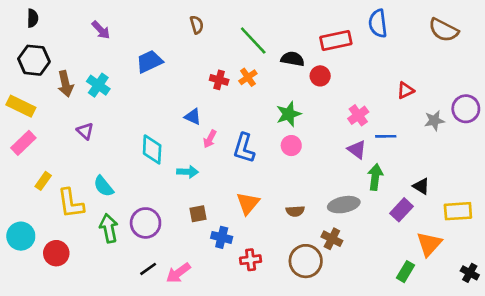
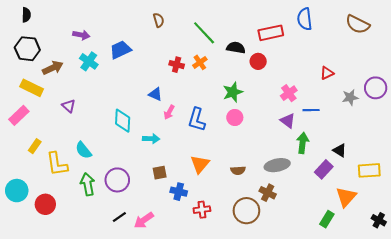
purple arrow: (101, 30) -> (81, 35), moved, turned -35
brown arrow: (65, 84) -> (53, 68), turned -102
cyan cross: (98, 85) -> (89, 61), moved
yellow rectangle: (21, 106) -> (32, 88), moved

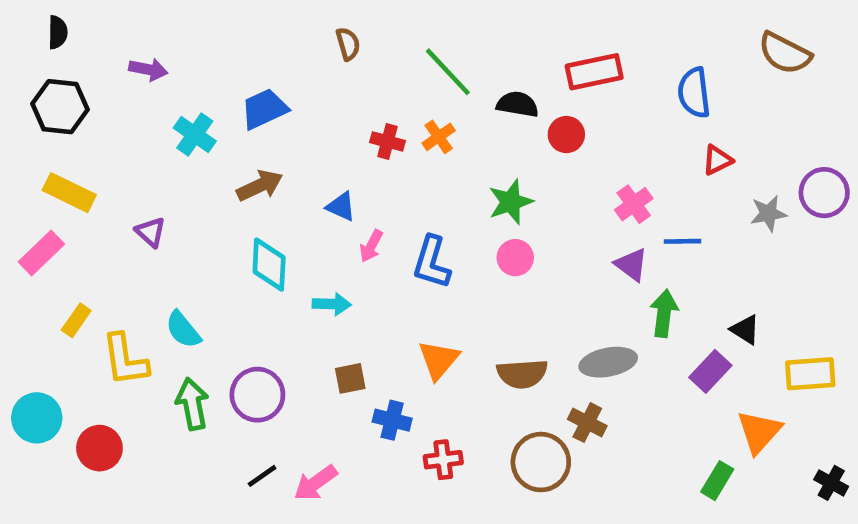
blue semicircle: (305, 19) -> (694, 93), moved
purple arrow: (81, 35) -> (148, 69), moved
brown arrow: (53, 68) -> (260, 186), moved
brown semicircle: (238, 170) -> (522, 374), size x1.5

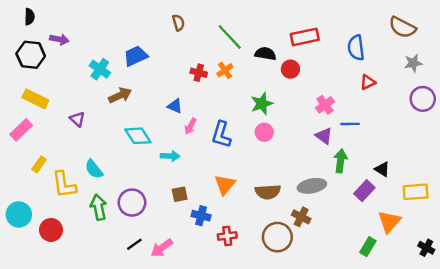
purple arrow: (148, 69) -> (59, 39), moved
brown arrow: (260, 186) -> (120, 95), moved
gray star: (768, 213) -> (413, 63), moved
cyan diamond: (269, 265) -> (138, 136), turned -36

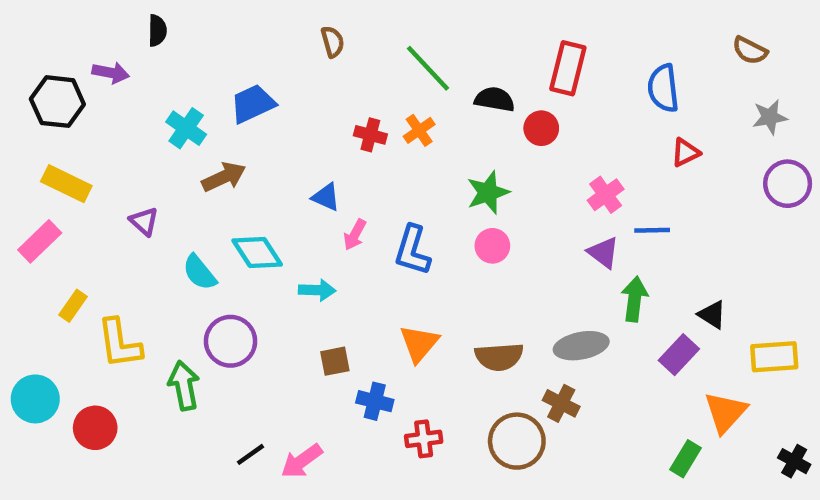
black semicircle: (30, 17) -> (157, 31), moved
brown semicircle: (402, 27) -> (750, 51), size x0.7
red rectangle: (305, 37) -> (568, 68), turned -64
cyan semicircle: (94, 169) -> (199, 272), moved
purple circle: (132, 203) -> (231, 341), moved

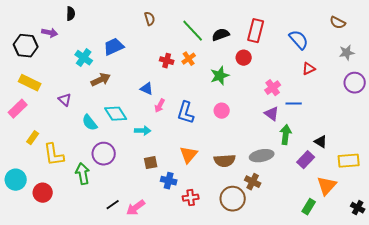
blue semicircle: (663, 88) -> (299, 40), turned 145
black semicircle: (495, 99) -> (221, 35), moved, turned -30
green star: (488, 193) -> (220, 76), moved

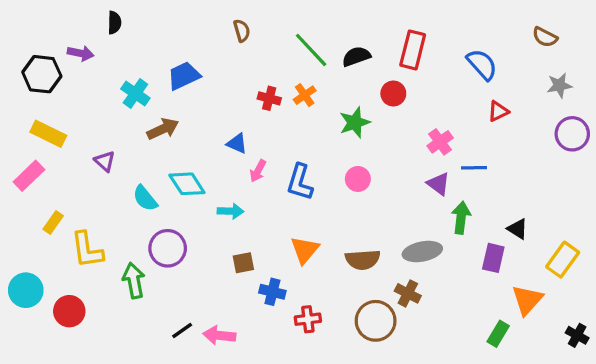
purple rectangle: (306, 160) -> (493, 258), turned -30
yellow rectangle: (349, 161) -> (563, 260), turned -50
pink arrow: (136, 208) -> (219, 335), turned 42

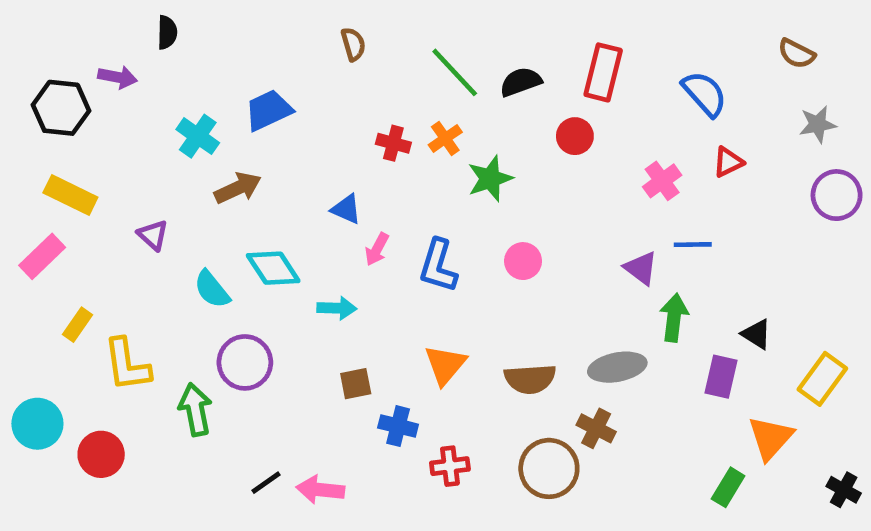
green star: (355, 123) -> (490, 179), moved
pink cross: (440, 142) -> (662, 181), moved

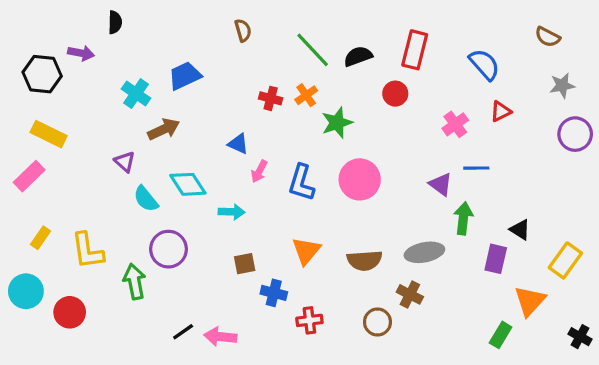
purple triangle: (153, 235) -> (125, 162), moved
pink circle: (523, 261) -> (360, 179), size x1.6
yellow rectangle: (77, 325) -> (40, 238), moved
brown circle: (549, 468) -> (377, 322), size x0.7

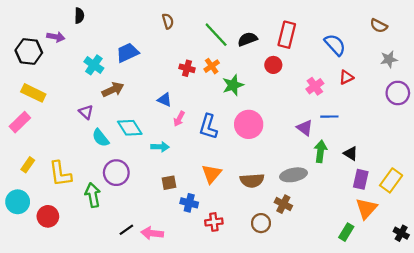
black triangle: (520, 230) -> (351, 154), moved
purple rectangle: (496, 259) -> (361, 179), moved

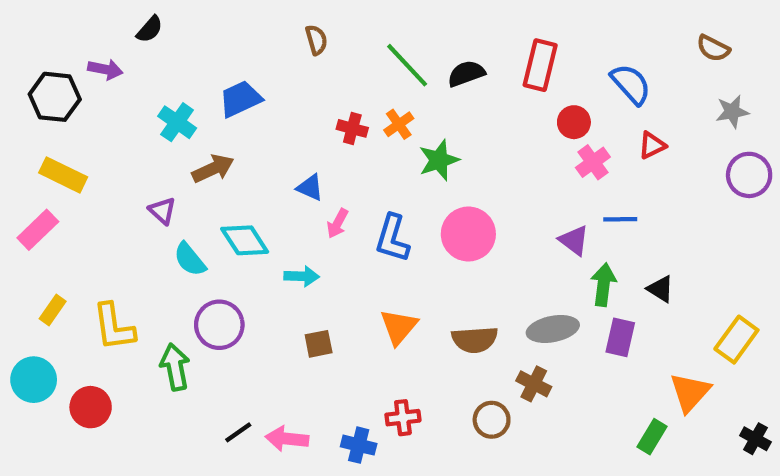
black semicircle: (79, 16) -> (150, 29), turned 40
red circle: (273, 65) -> (574, 122), moved
purple rectangle: (361, 179) -> (620, 337), moved
blue cross: (189, 203) -> (359, 445), moved

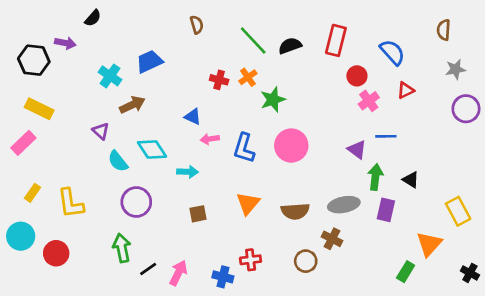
brown semicircle: (713, 48) -> (444, 30), turned 66
pink arrow: (338, 223) -> (210, 139), turned 54
yellow rectangle: (736, 340) -> (458, 211), turned -64
green arrow: (175, 367) -> (122, 248), moved
pink arrow: (287, 439) -> (178, 273), turned 110

